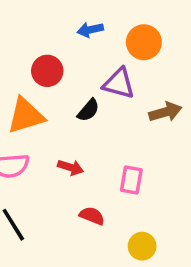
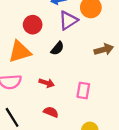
purple triangle: (119, 83) -> (68, 20), moved, turned -48
red semicircle: (92, 216) -> (51, 112), moved

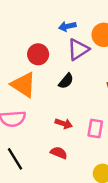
orange triangle: (20, 52) -> (24, 85), turned 50
red arrow: (47, 83) -> (64, 124), moved

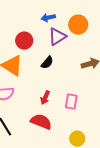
red arrow: (64, 124) -> (45, 98), turned 96
red semicircle: (59, 153) -> (41, 122), size x1.5

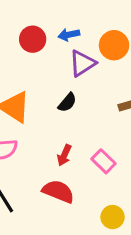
red circle: (24, 41) -> (33, 39), moved
pink rectangle: (71, 102) -> (103, 161), turned -56

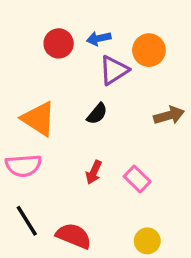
red semicircle: (58, 191) -> (74, 236), moved

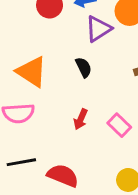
black semicircle: (97, 114) -> (84, 67), turned -66
black line: (27, 221) -> (21, 162), turned -68

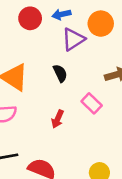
pink rectangle: (119, 125) -> (92, 103), moved

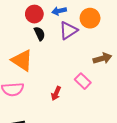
black semicircle: (60, 73) -> (39, 34), moved

